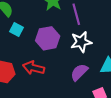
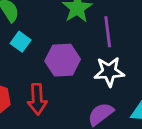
red arrow: (34, 68) -> (37, 99), turned -115

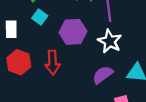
white star: (109, 72) -> (110, 41), turned 30

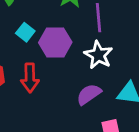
cyan square: (40, 17) -> (25, 32), moved

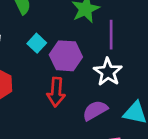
red arrow: (30, 78) -> (56, 92), moved

